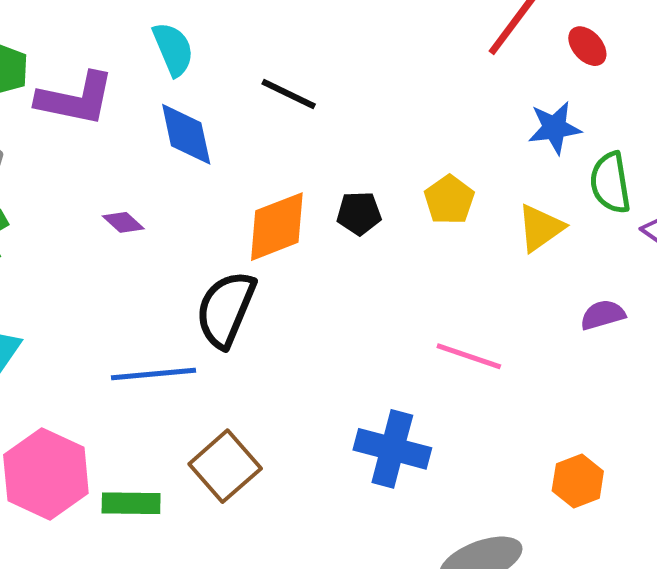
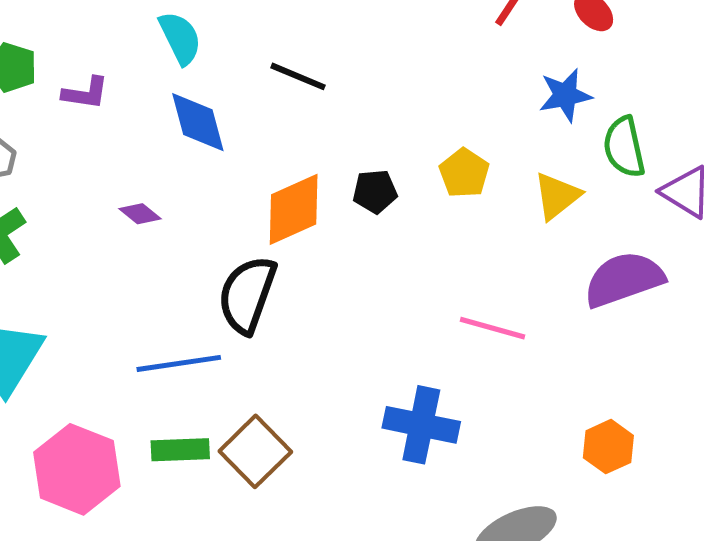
purple L-shape: (76, 99) -> (85, 93), size x0.6
purple semicircle: (603, 315) -> (624, 279), size x1.8
green rectangle: (131, 503) -> (180, 450), moved

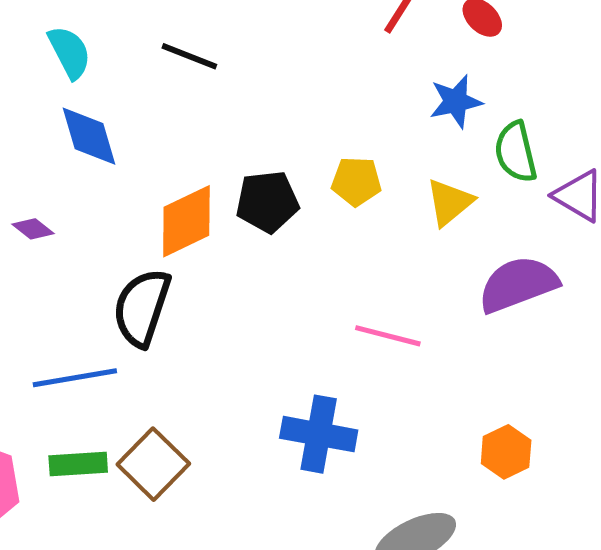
black line: (298, 76) -> (189, 56), moved
yellow pentagon: (464, 173) -> (356, 181), turned -30
black pentagon: (375, 191) -> (267, 202), size x1.4

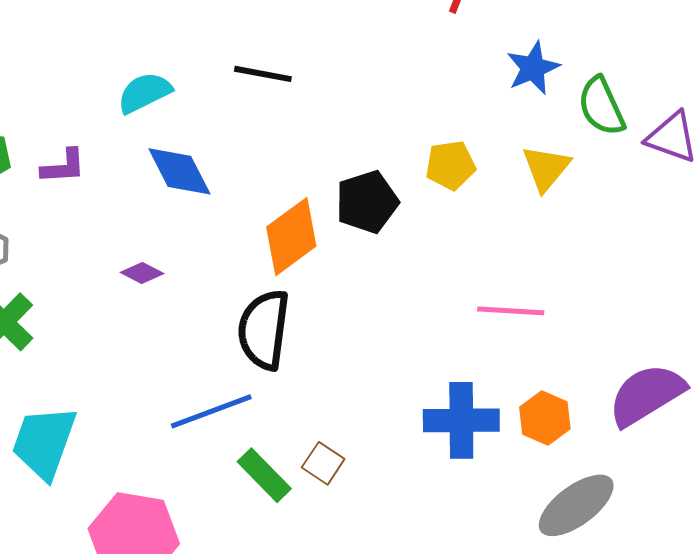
cyan semicircle: (69, 52) -> (144, 93), turned -78
purple semicircle: (518, 284) -> (647, 395), moved
orange hexagon: (506, 452) -> (545, 418), moved
green rectangle: (78, 464) -> (264, 475), moved, turned 60
brown square: (153, 464) -> (323, 463), moved, size x0.6

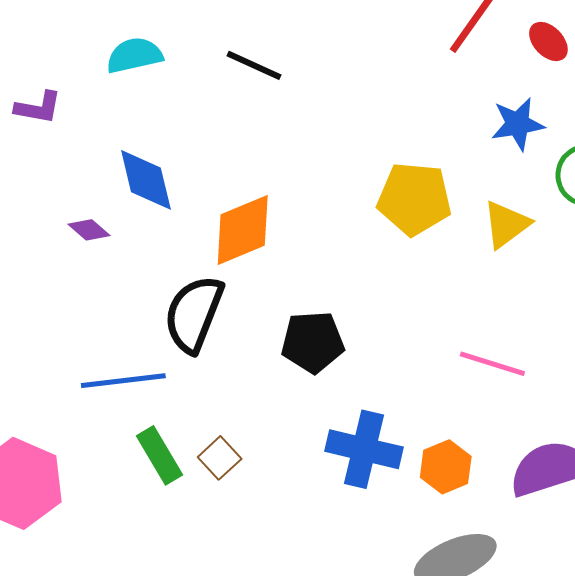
yellow pentagon: (450, 165) -> (414, 199), size x1.5
blue diamond: (179, 171) -> (146, 180), moved
black pentagon: (367, 202) -> (313, 342), moved
pink line: (511, 311) -> (492, 364), moved

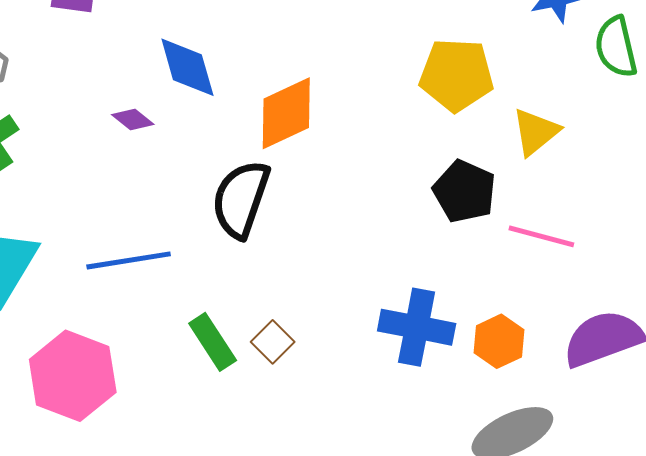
yellow triangle: (506, 224) -> (536, 132), moved
black pentagon: (313, 342) -> (465, 191), moved, turned 30
blue line: (123, 381) -> (129, 260), moved

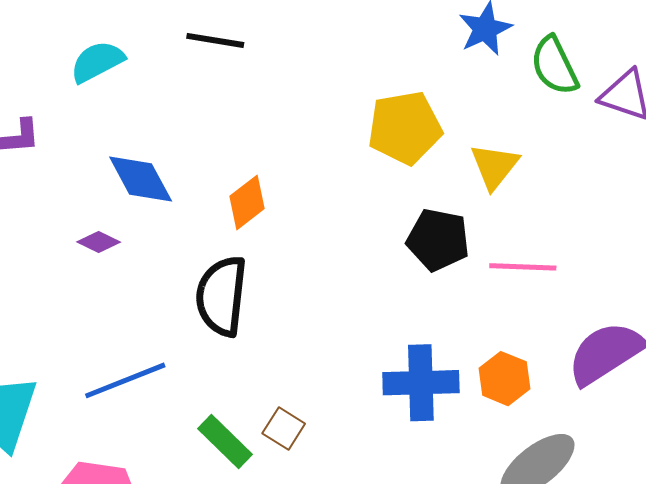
orange diamond: (286, 113) -> (247, 202), size x0.7

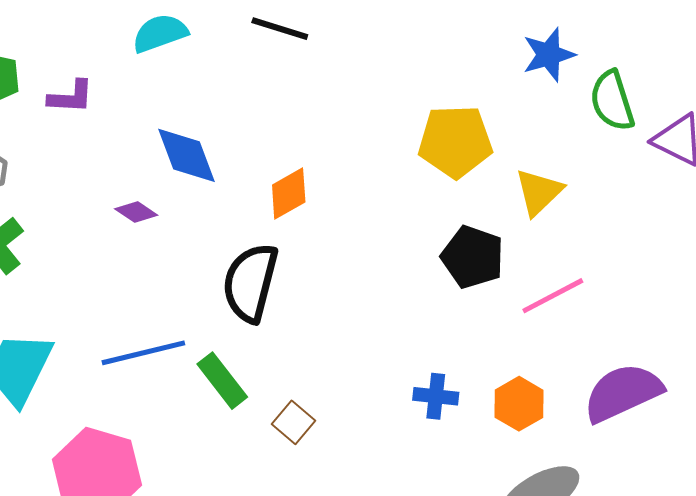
pink line: (523, 267) -> (553, 296), turned -38
blue cross: (421, 383) -> (436, 396), size x0.6
green rectangle: (225, 442) -> (222, 381), moved

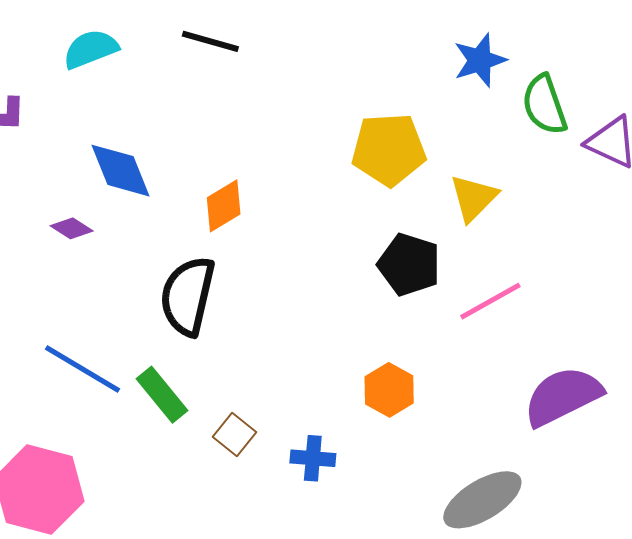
blue line: (143, 353) -> (82, 369), turned 46
blue cross: (436, 396) -> (313, 458), moved
orange hexagon: (519, 404) -> (389, 390), moved

